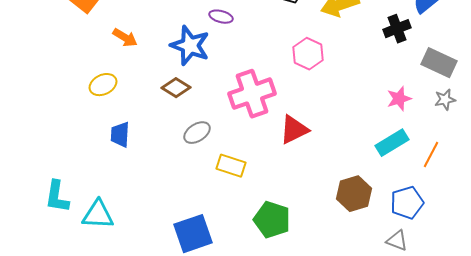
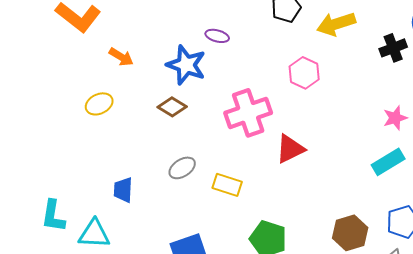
gray ellipse: (197, 133) -> (182, 168), moved
blue trapezoid: (120, 135) -> (123, 190), moved
brown hexagon: (354, 194) -> (350, 233), moved

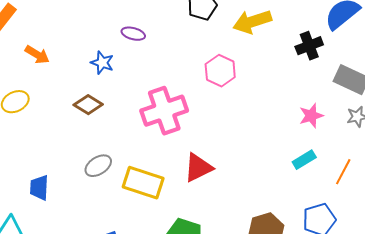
blue star: (186, 65) -> (102, 63), size x0.6
red triangle: (290, 149) -> (198, 168), moved
cyan rectangle: (388, 162) -> (304, 160), size x0.7
yellow rectangle: (227, 185) -> (143, 183), size x1.4

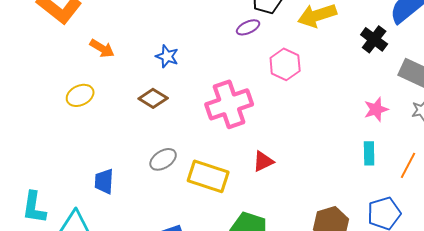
purple ellipse: (133, 34) -> (248, 27), moved, turned -40
black cross: (309, 46) -> (374, 39), turned -32
cyan rectangle: (304, 160) -> (369, 153), turned -60
red triangle: (198, 168) -> (263, 161), size x0.7

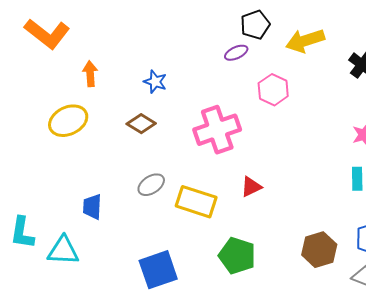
orange arrow: (102, 48) -> (90, 74), turned -125
yellow ellipse: (80, 95) -> (68, 121), size x1.4

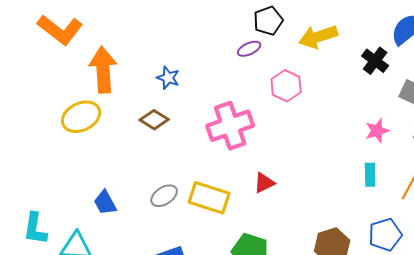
orange arrow: (90, 74) -> (103, 70), size x1.8
gray ellipse: (151, 185) -> (164, 196), moved
blue trapezoid: (92, 207) -> (105, 203), turned -32

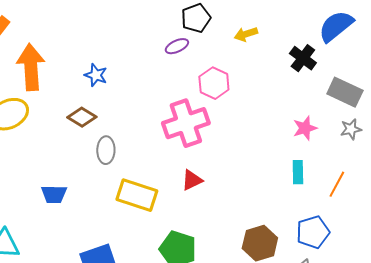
yellow arrow: (318, 37) -> (246, 34), size x0.6
pink cross: (230, 126) -> (186, 123), moved
gray ellipse: (164, 196) -> (106, 150), moved, turned -56
blue trapezoid: (105, 203) -> (54, 194), moved, turned -60

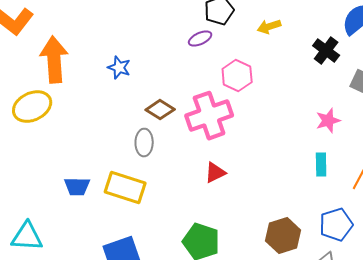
brown diamond: (82, 117) -> (160, 110), moved
gray ellipse: (106, 150) -> (144, 143), moved
yellow rectangle: (137, 195) -> (125, 188), moved

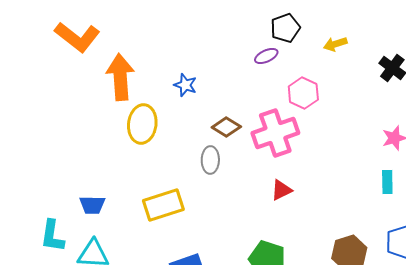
yellow ellipse: (32, 107) -> (142, 124), moved, turned -57
blue trapezoid: (77, 187) -> (92, 205), moved
yellow rectangle: (125, 188) -> (163, 205), moved, turned -36

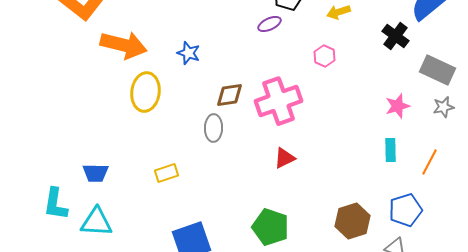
orange arrow: (120, 77) -> (124, 45), turned 108
pink hexagon: (303, 93) -> (324, 56), moved, size x0.7
brown diamond: (226, 127) -> (230, 95), turned -40
yellow rectangle: (163, 205) -> (166, 173), size x0.6

